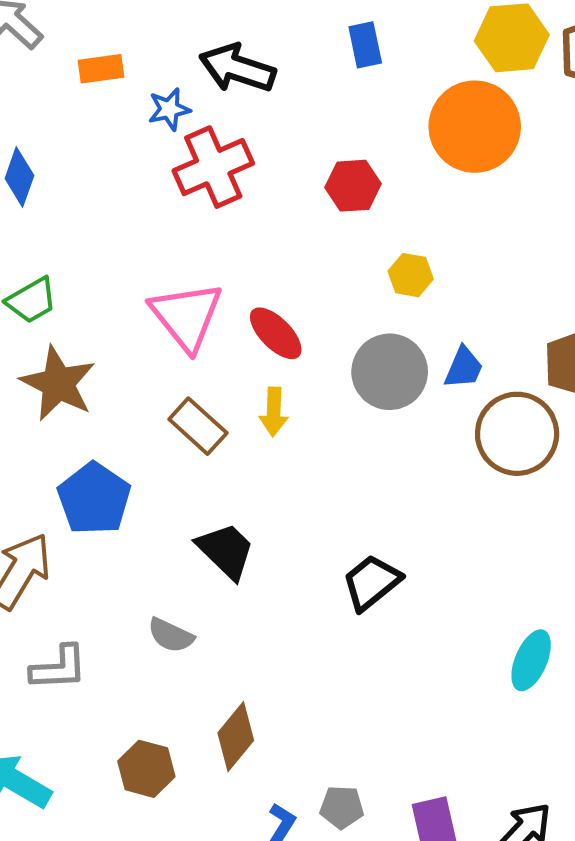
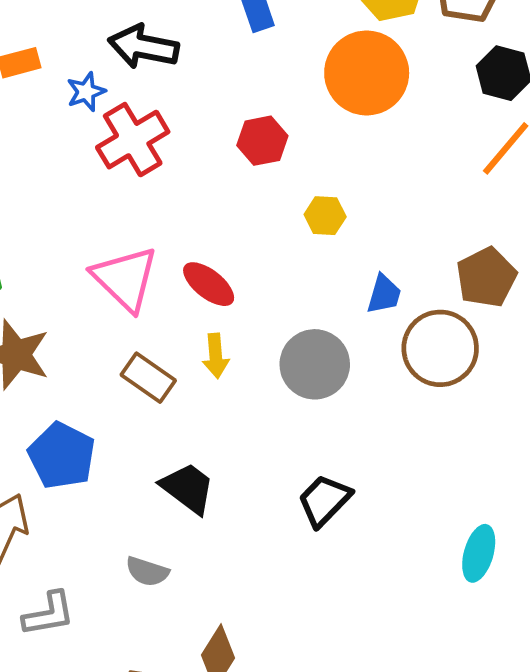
gray circle: (390, 372) -> (315, 364), moved

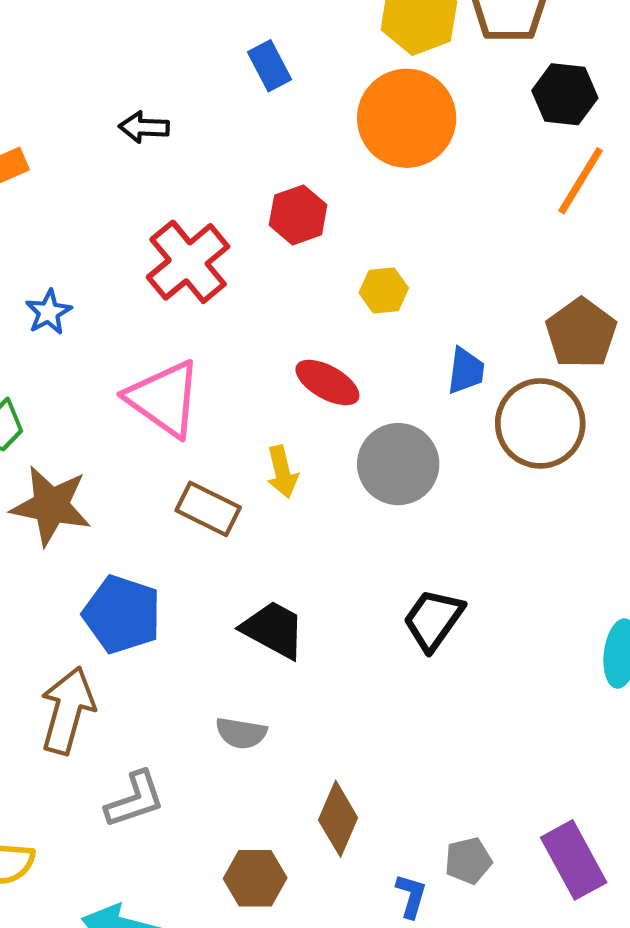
black arrow: (143, 47) -> (144, 127), size x0.6
blue star: (86, 92) -> (49, 312), moved
red cross: (133, 140) -> (188, 262), moved
red ellipse: (209, 284) -> (327, 383), moved

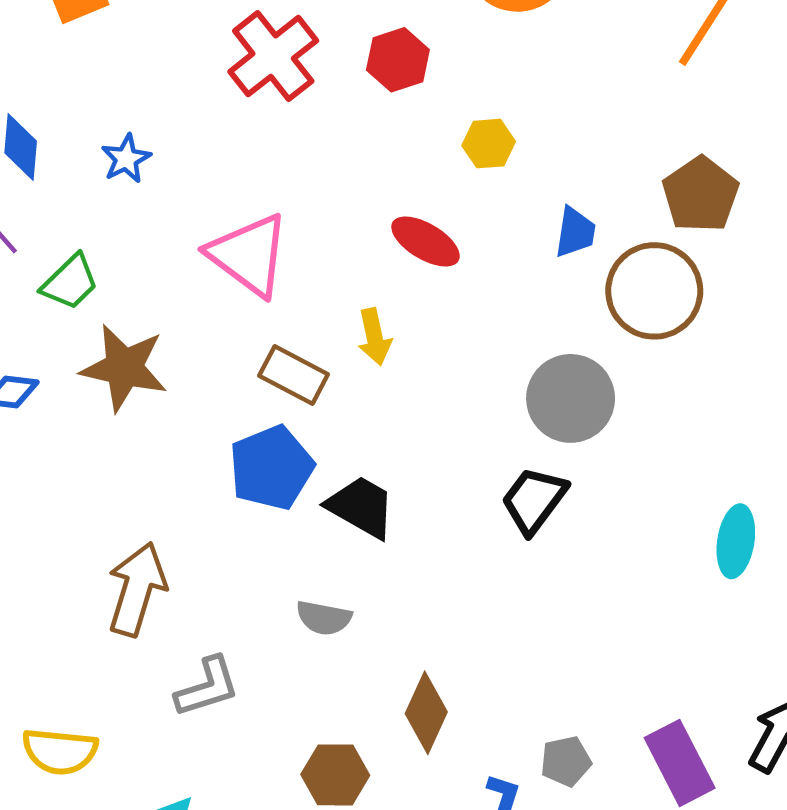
red cross: (188, 262) -> (273, 56), moved
gray circle: (398, 464) -> (571, 398), moved
blue pentagon: (122, 614) -> (271, 468), moved, turned 30

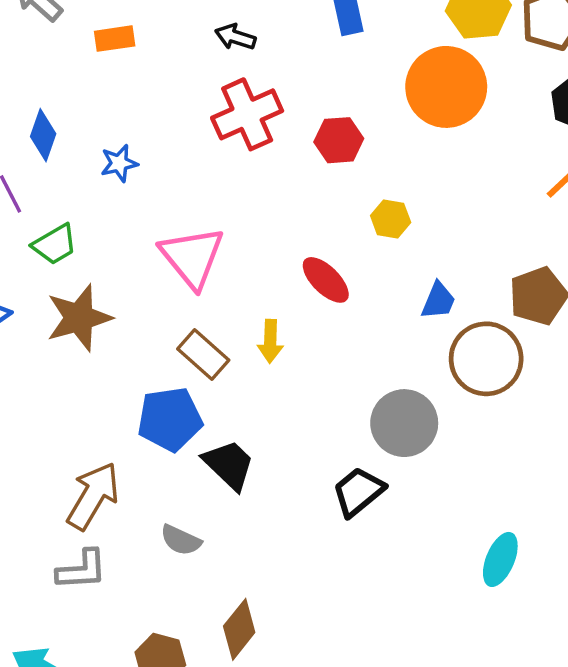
brown star: (124, 368) -> (79, 318), turned 30
brown arrow: (137, 589) -> (93, 496), moved

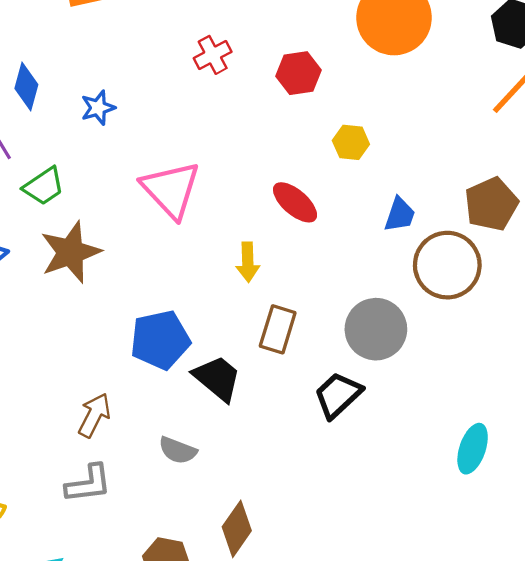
red cross: (247, 114) -> (213, 55), size x0.6
brown rectangle: (203, 355) -> (278, 329), moved, turned 69
brown arrow: (93, 496) -> (94, 415), size x0.7

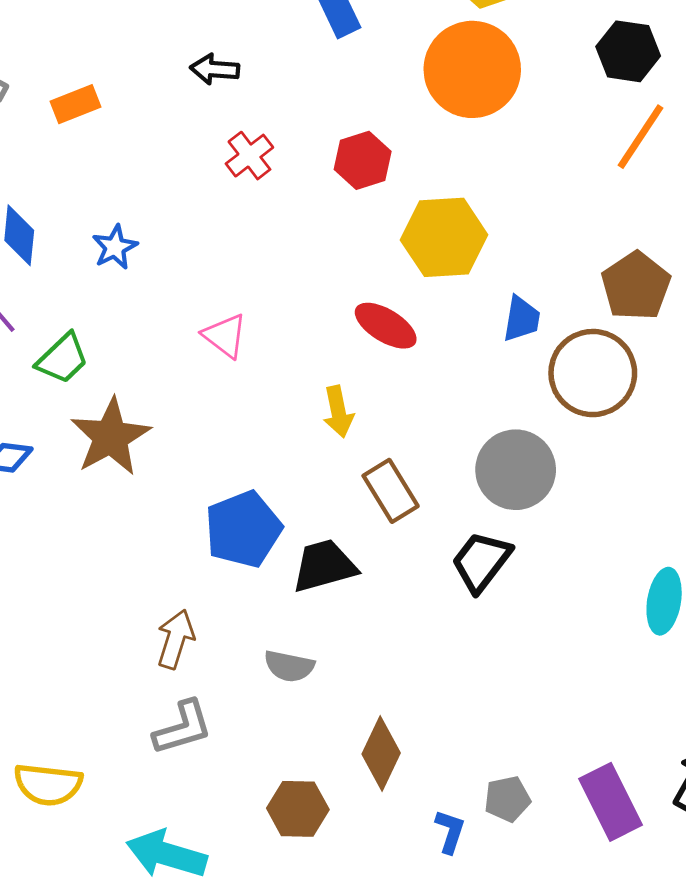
yellow hexagon: (351, 142) -> (444, 237), size x1.8
pink triangle: (171, 190) -> (225, 336), size x0.6
brown rectangle: (278, 329) -> (391, 491), turned -39
black trapezoid: (217, 378) -> (324, 566), turned -46

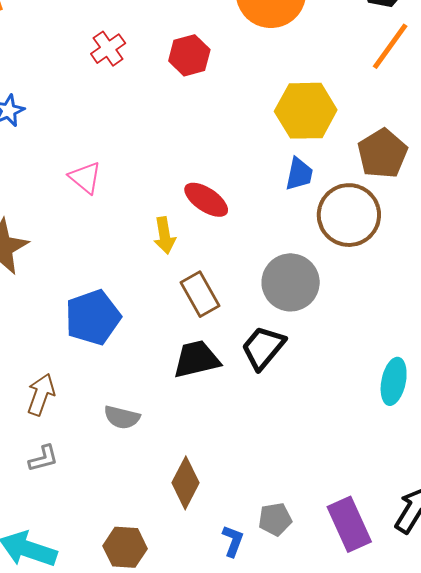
yellow hexagon: (444, 237) -> (306, 111), moved
red ellipse: (386, 326) -> (206, 200), moved
black trapezoid: (324, 566) -> (197, 359), moved
gray L-shape: (183, 728) -> (43, 458), size x0.7
brown hexagon: (298, 809) -> (125, 547), moved

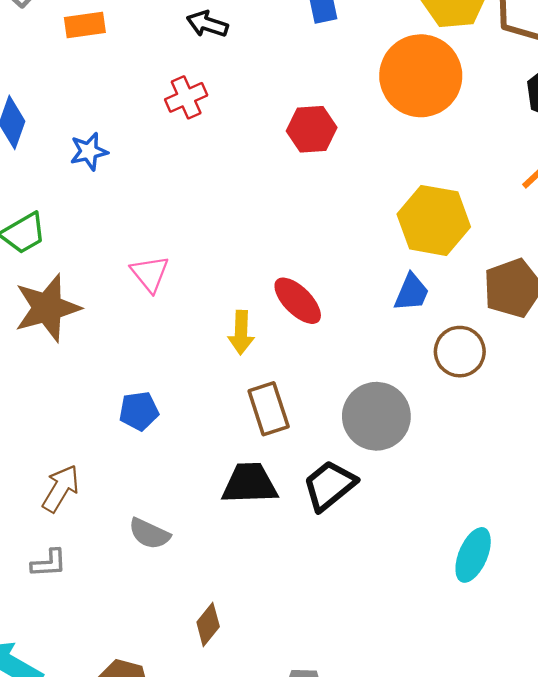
red cross: (108, 49) -> (186, 97), moved
pink triangle: (85, 178) -> (150, 274), moved
brown circle: (349, 215) -> (460, 352), size x0.7
blue pentagon: (93, 317) -> (139, 411), size x0.6
brown diamond: (186, 483) -> (208, 624), size x0.7

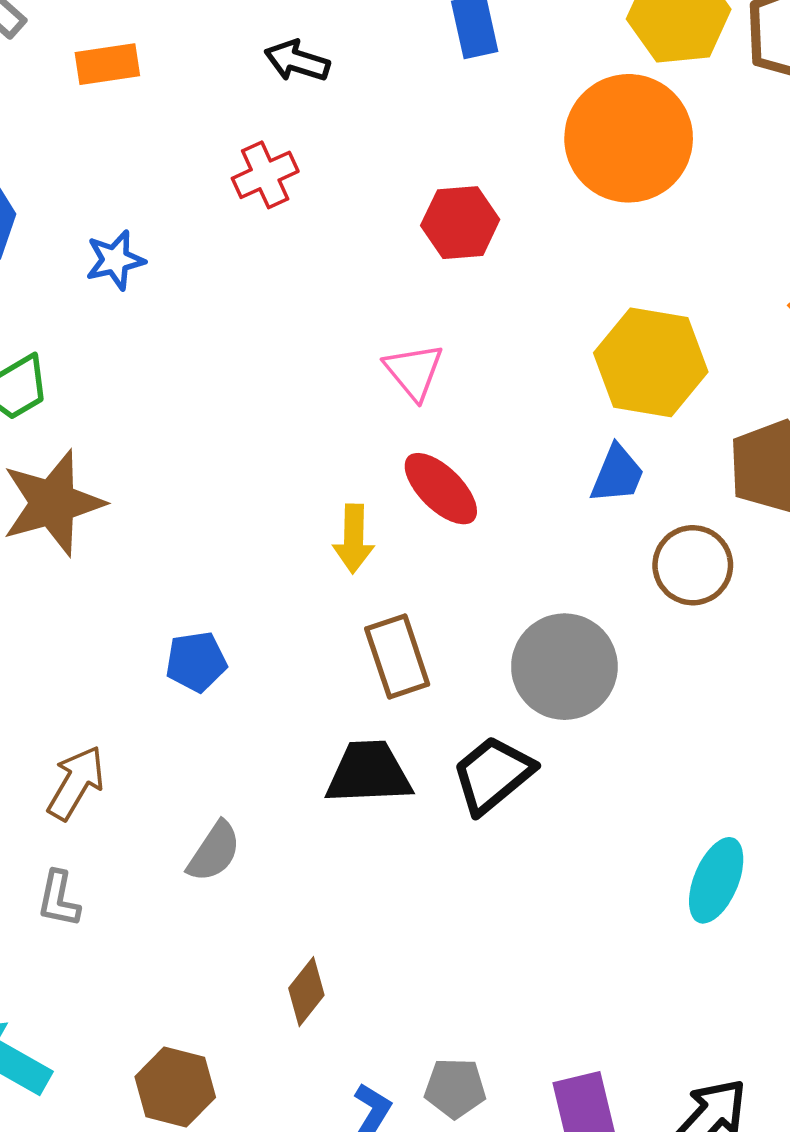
pink triangle: (150, 274) -> (414, 371), moved
gray semicircle: (149, 534) -> (214, 852), turned -81
gray L-shape: (49, 563) -> (59, 899), turned 105

